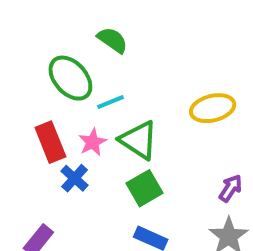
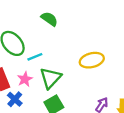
green semicircle: (113, 40) -> (49, 19), moved
green triangle: (139, 140) -> (50, 78), turned 40

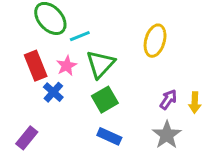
yellow ellipse: (92, 60) -> (155, 41), turned -60

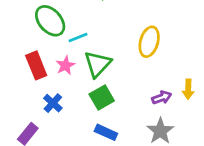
blue cross: (53, 92) -> (53, 103), moved
purple arrow: (168, 100) -> (162, 98), turned 36
yellow arrow: (195, 102) -> (188, 89), moved

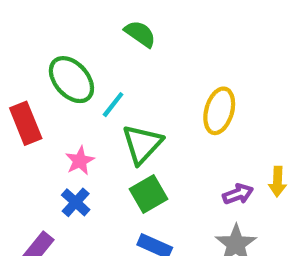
cyan line: (78, 38) -> (113, 105), turned -30
red rectangle: (36, 65) -> (26, 123), moved
pink star: (65, 65) -> (80, 161), moved

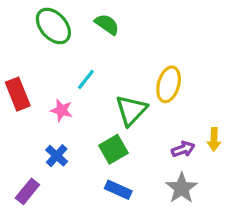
green ellipse: (71, 80) -> (53, 26), moved
green triangle: (142, 144) -> (131, 110), moved
pink star: (80, 161) -> (62, 110), moved, turned -30

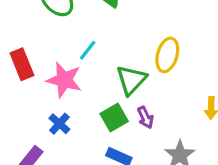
pink star: (62, 110) -> (64, 80), size x1.6
purple arrow: (183, 149) -> (145, 117), moved, turned 85

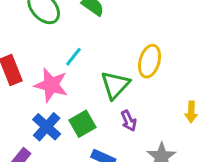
green square: (114, 117) -> (82, 124), moved
blue cross: (59, 124) -> (47, 127), size x1.4

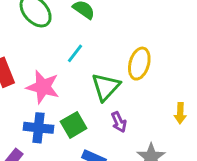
cyan line: (73, 57) -> (75, 53), moved
blue cross: (47, 127) -> (39, 128), turned -36

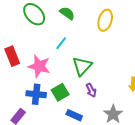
yellow ellipse: (139, 64) -> (105, 20), moved

